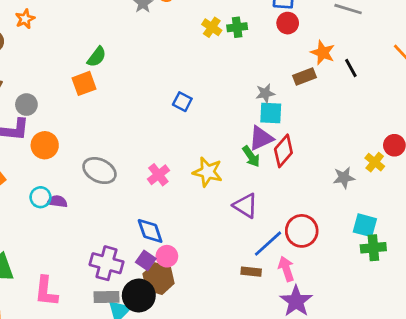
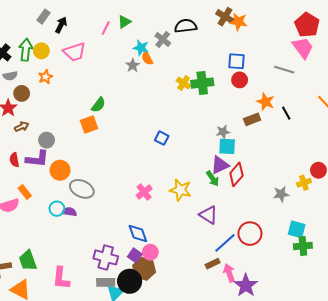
green cross: (237, 27) -> (202, 83), size x1.5
yellow cross: (375, 162) -> (304, 183), turned 32
gray ellipse: (99, 171) -> (82, 189), moved
pink arrow: (286, 269) -> (229, 273), moved
brown rectangle: (251, 272) -> (213, 264), turned -32

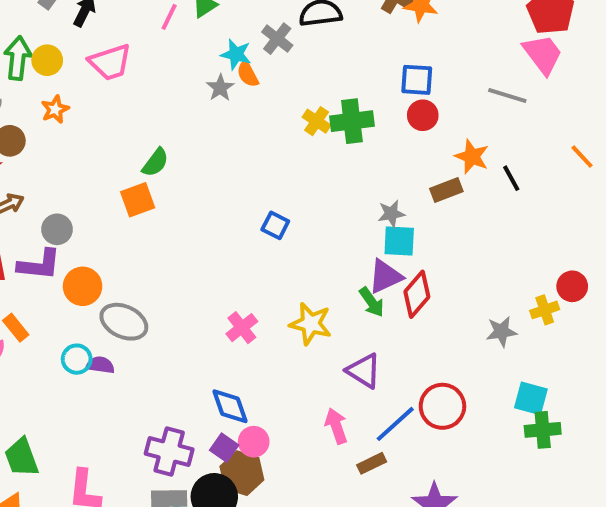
pink arrow: (229, 273) -> (336, 426), moved

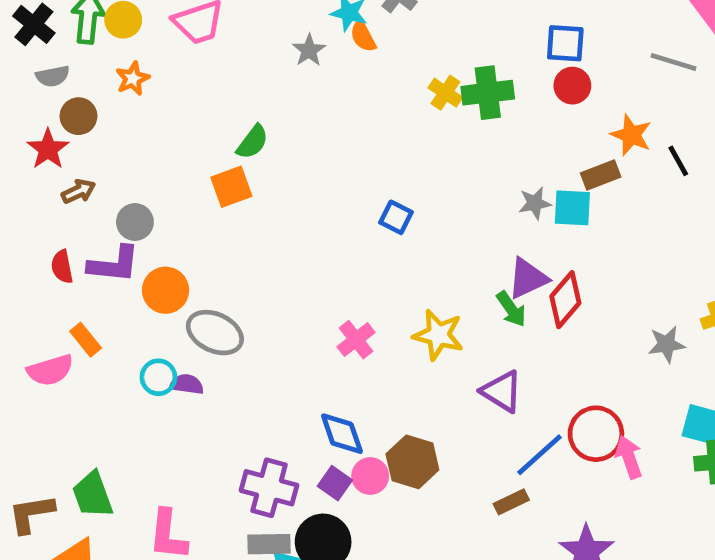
gray star: (220, 88) -> (309, 50), moved
cyan square: (399, 241) -> (572, 208), moved
pink arrow: (336, 426) -> (629, 457), moved
brown hexagon: (242, 473) -> (412, 462), moved

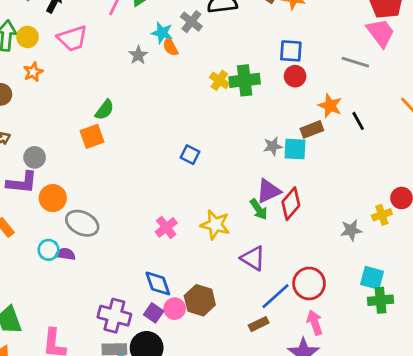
pink arrow: (629, 457) -> (315, 323), moved

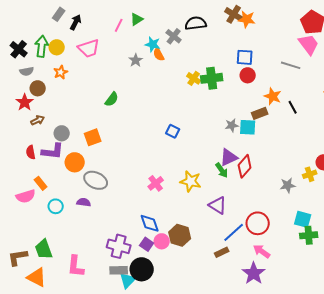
orange square: (92, 136) -> (93, 137), moved
cyan circle: (49, 250) -> (56, 206), moved
pink arrow: (315, 323) -> (262, 251), turned -36

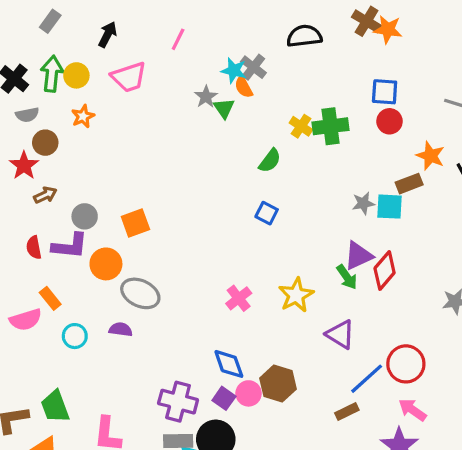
gray rectangle: (59, 14) -> (50, 21), moved
green triangle: (137, 19) -> (224, 108), moved, turned -32
gray cross: (174, 36) -> (253, 67), moved
green semicircle: (112, 99) -> (270, 161), moved
yellow star: (191, 181) -> (296, 295), turned 30

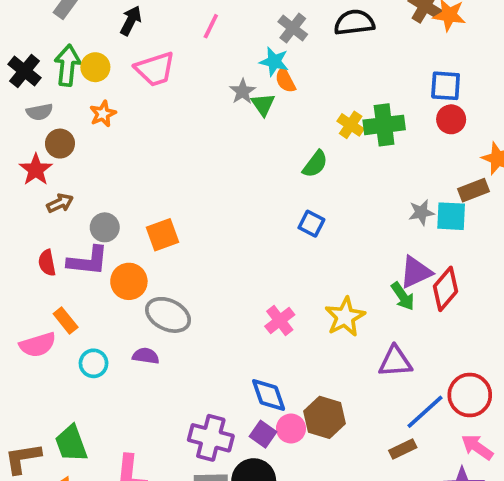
gray cross: (253, 67) -> (293, 28), moved
purple triangle: (340, 334) -> (395, 361), turned -36

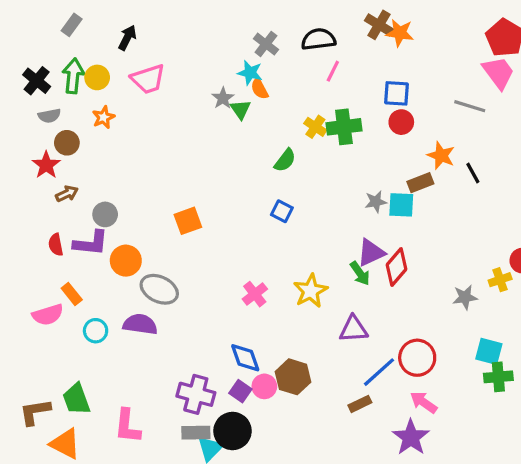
pink line: (211, 26) -> (333, 71), moved
orange square: (162, 235) -> (188, 221), moved
purple semicircle: (146, 356) -> (140, 324), size x1.5

